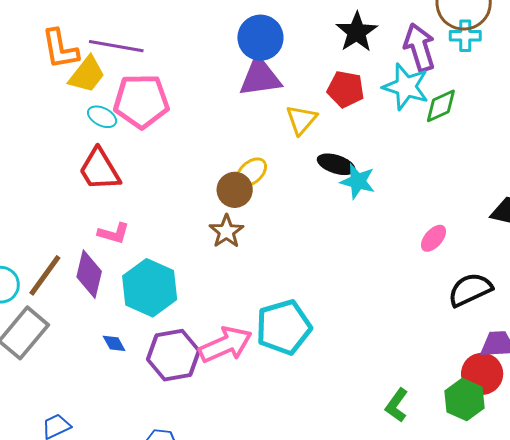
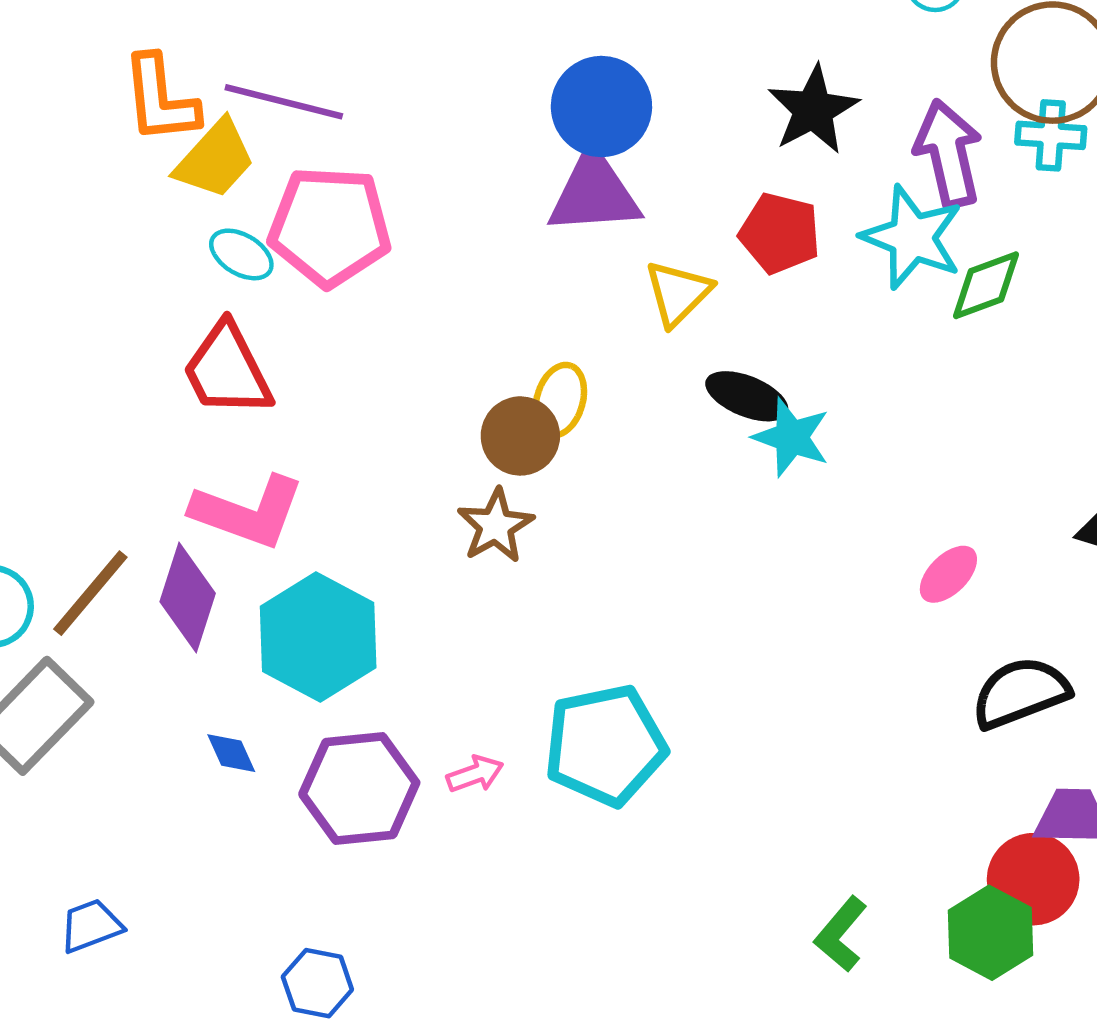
yellow ellipse: (251, 172) -> (560, 400), turned -36
pink L-shape: (114, 233) -> (248, 512), size x1.6
pink arrow: (225, 345) -> (475, 774), size x0.5

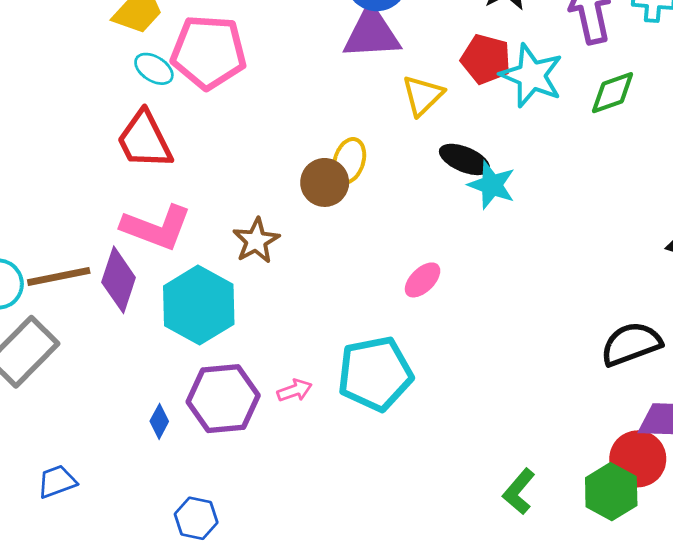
cyan star: (912, 237) -> (532, 76), moved
brown star: (496, 526) -> (256, 241), moved
pink ellipse: (948, 574) -> (423, 280), moved
brown line: (90, 593) -> (59, 277), turned 38
blue diamond: (231, 753) -> (159, 421), moved, turned 52

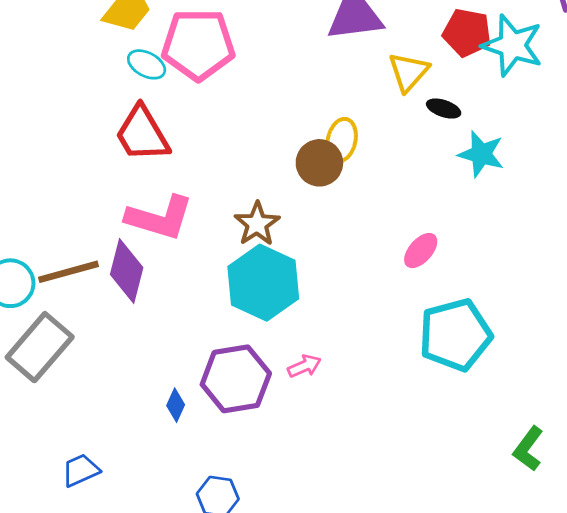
black ellipse: (464, 159) -> (444, 109), moved, size x0.7
cyan hexagon: (199, 305) -> (263, 283), moved
cyan pentagon: (375, 374) -> (455, 335), moved

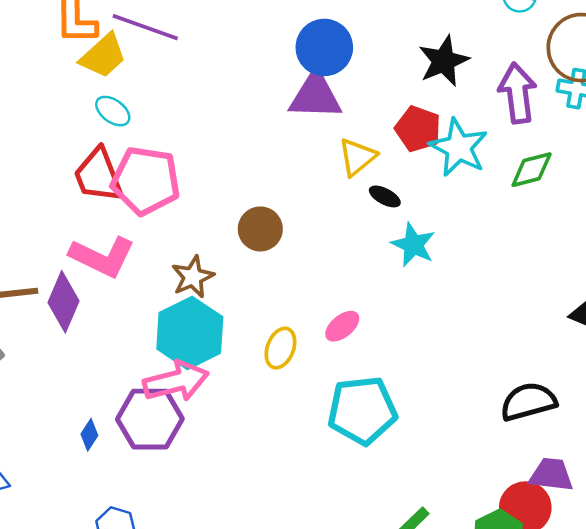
pink pentagon: (198, 45) -> (146, 181), moved
yellow ellipse: (342, 140) -> (280, 348), moved
pink arrow: (304, 366) -> (176, 381), moved, size x2.0

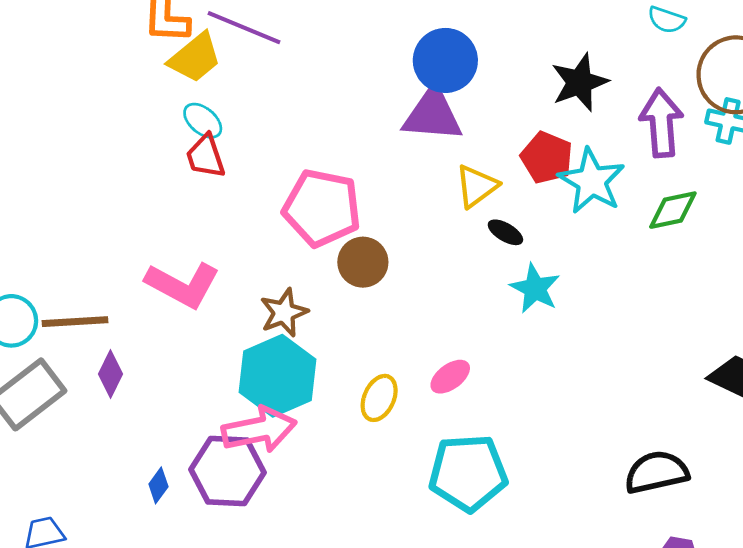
red trapezoid: (98, 175) -> (206, 156), moved, size x0.7
pink pentagon: (146, 181) -> (322, 208), moved
purple diamond: (63, 302) -> (111, 374), moved, size x0.7

